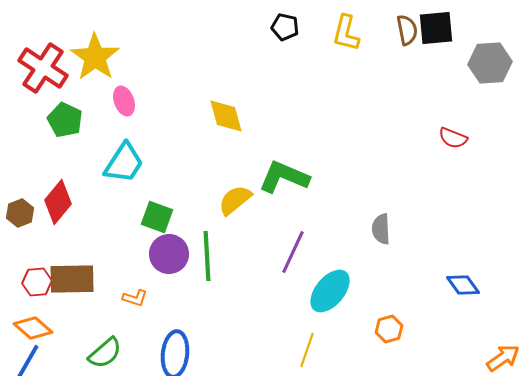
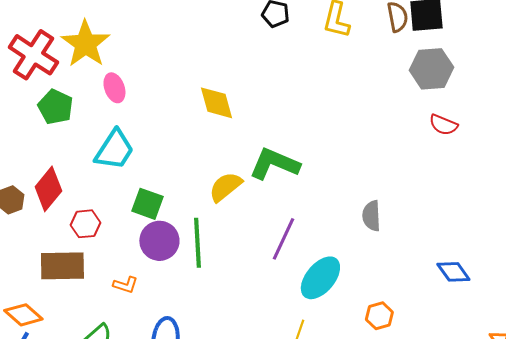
gray hexagon: (490, 63) -> (431, 69), moved
red hexagon: (37, 282) -> (85, 224), moved

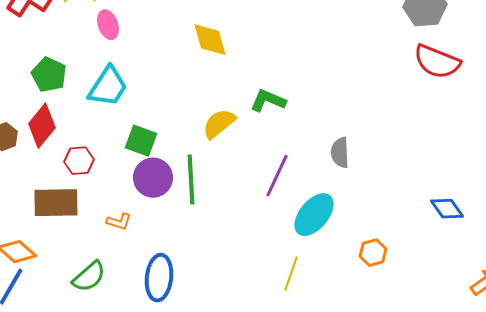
green pentagon: (55, 107) -> (49, 75), moved
red semicircle: (443, 125) -> (437, 62), size x1.6
green L-shape: (274, 164) -> (268, 101), size x0.7
gray semicircle: (371, 216) -> (340, 153), moved

